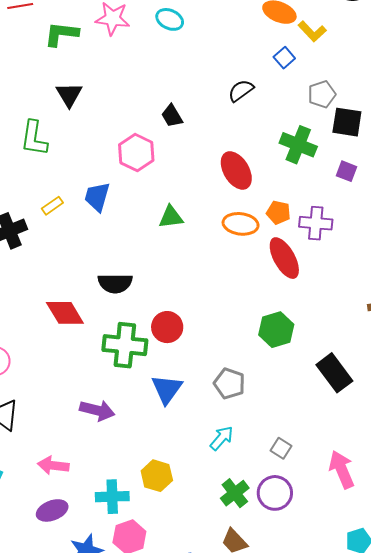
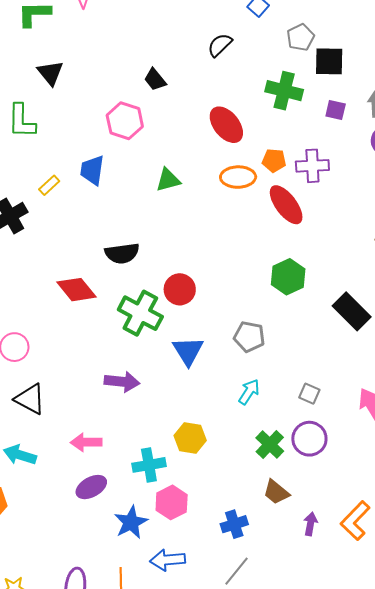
green cross: (125, 345) -> (140, 313), turned 30

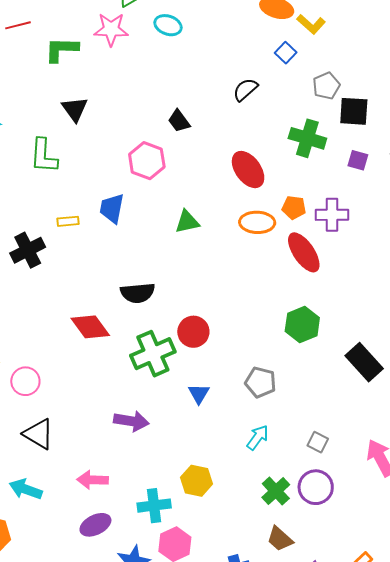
yellow rectangle: (49, 185) -> (68, 221), turned 35
green cross: (140, 313) -> (153, 354), turned 36
blue triangle: (188, 351) -> (199, 394), size x0.7

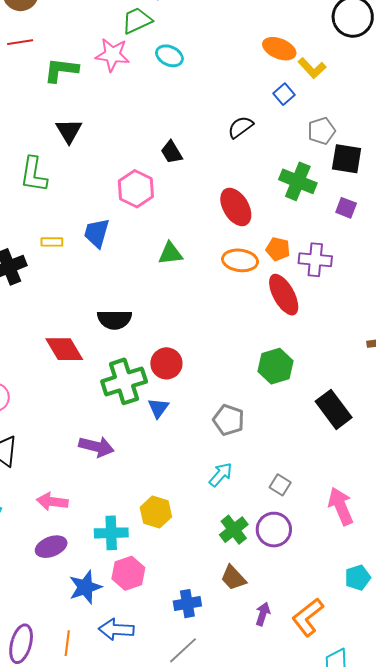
blue triangle: (199, 394) -> (158, 408), moved

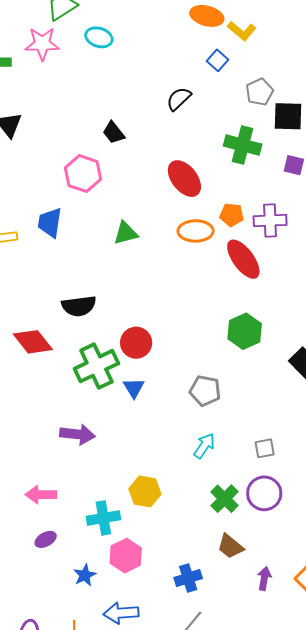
gray square: (280, 485) -> (265, 448), turned -35
purple ellipse: (51, 547) -> (46, 539), size x0.7
blue star: (85, 587) -> (85, 575), size x0.7

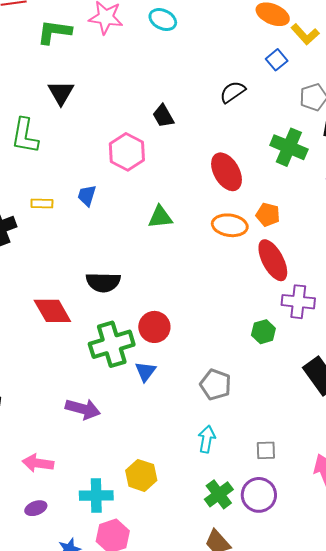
purple cross: (270, 221) -> (298, 302), moved
blue trapezoid: (50, 223) -> (87, 195), size x0.7
green hexagon: (245, 331) -> (263, 332), size x0.7
cyan arrow: (204, 446) -> (207, 439), turned -32

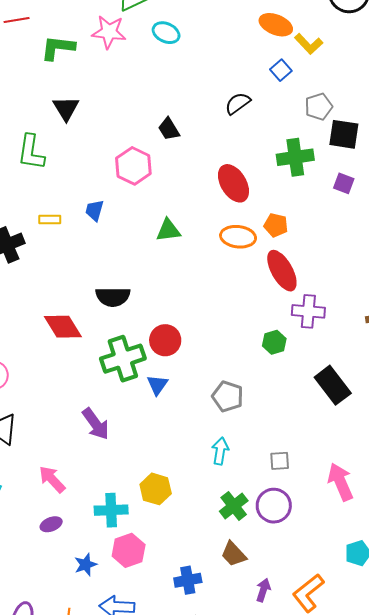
green cross: (289, 147) -> (295, 157), turned -30
purple arrow: (83, 409) -> (96, 424), turned 40
pink arrow: (38, 463) -> (52, 479), turned 40

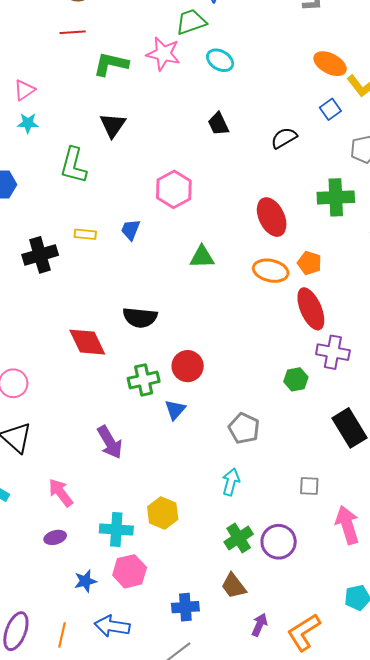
black trapezoid: (169, 129) -> (218, 124), moved
green cross: (123, 359) -> (144, 380), size x0.7
gray square: (280, 461) -> (309, 486), moved

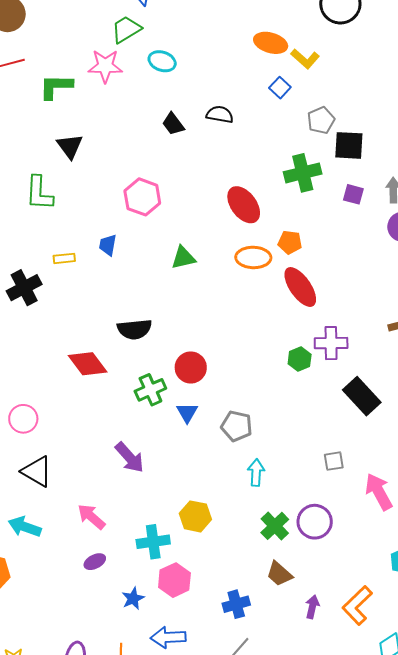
black semicircle: (284, 138) -> (220, 114), moved, turned 52
purple cross: (333, 352) -> (331, 343), moved
gray pentagon: (244, 428) -> (237, 426), moved

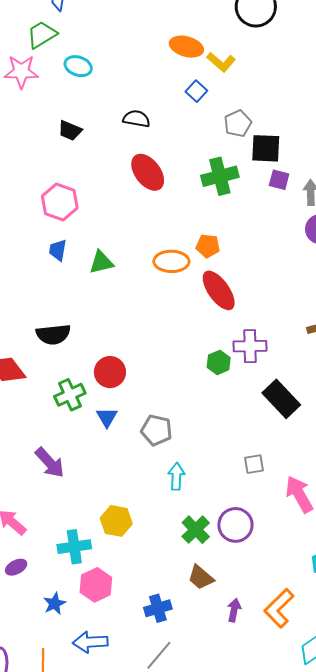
black trapezoid: (173, 124) -> (70, 131), moved, turned -30
purple square: (353, 194) -> (279, 180), moved
red ellipse: (244, 205) -> (148, 172), moved
blue trapezoid: (108, 245) -> (58, 250), moved

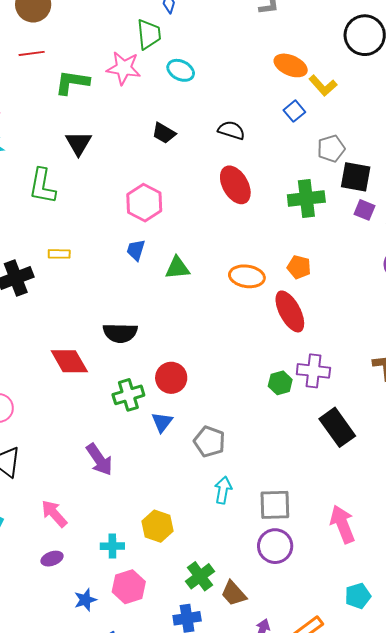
green trapezoid: (42, 35) -> (149, 34), turned 108
orange pentagon: (208, 246) -> (299, 267), moved
gray square: (254, 464) -> (275, 505), moved, size x1.6
green cross: (196, 530) -> (200, 576), moved
cyan cross: (74, 547) -> (112, 546), size x0.7

